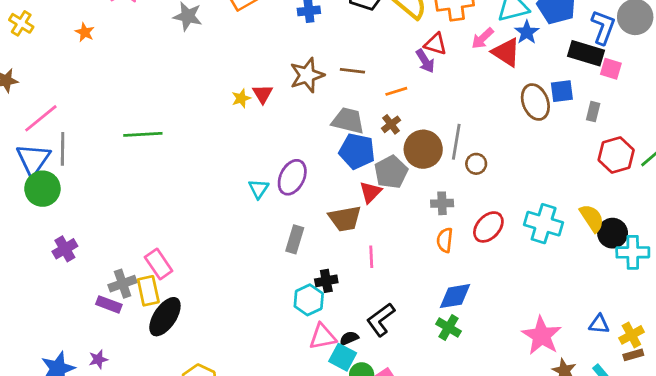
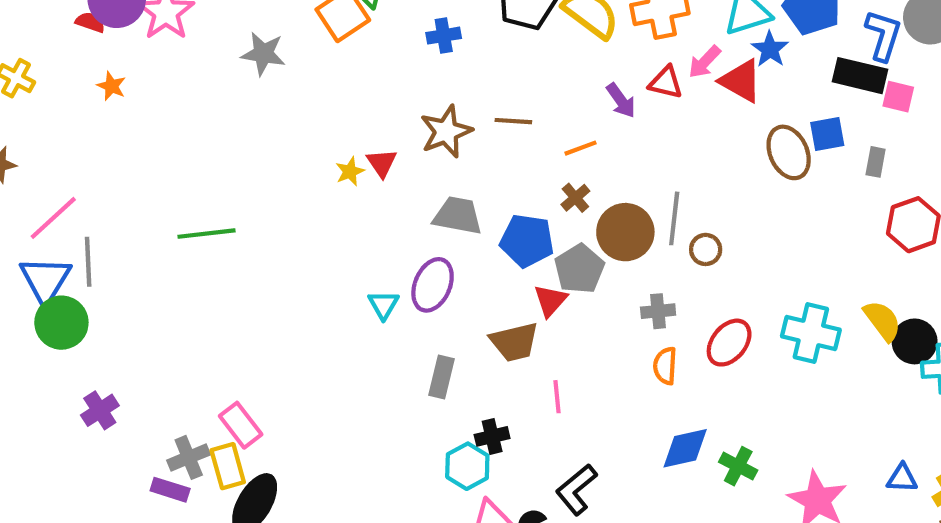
red triangle: (436, 44) -> (666, 82), moved
gray trapezoid: (348, 121) -> (458, 216), moved
green cross: (449, 328) -> (738, 466), moved

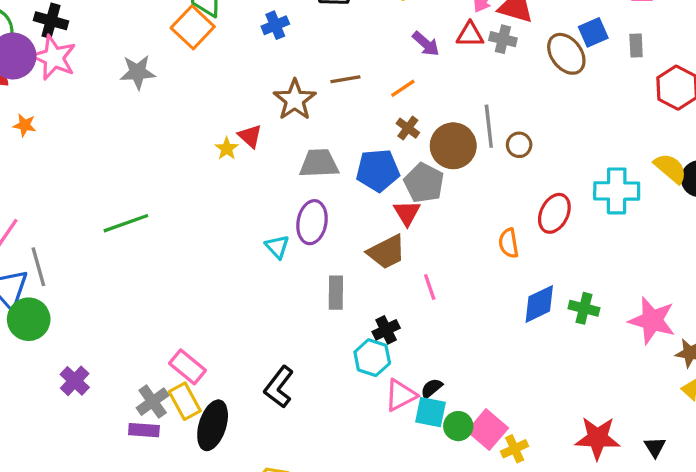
red triangle: (666, 82) -> (470, 35), moved
gray cross: (658, 311) -> (503, 39), moved, turned 32
black L-shape: (576, 490) -> (279, 387), moved

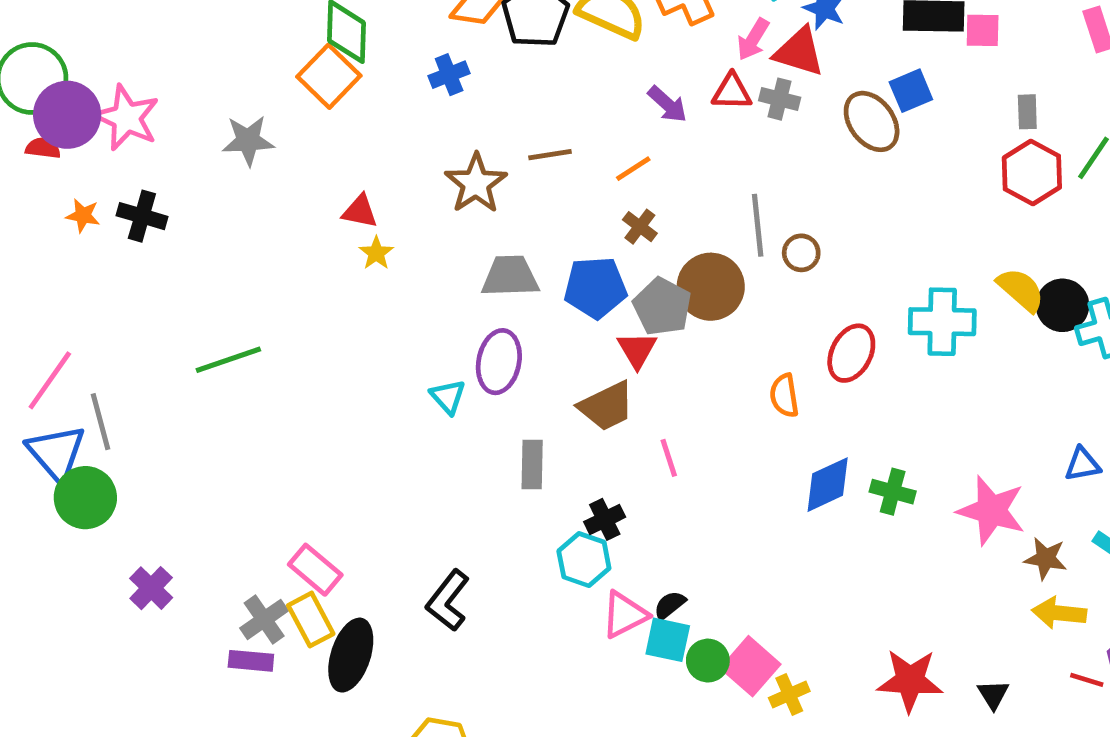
black cross: (51, 21) -> (142, 216), moved
gray rectangle: (636, 45) -> (1027, 112), moved
red triangle: (250, 136) -> (360, 211), moved, turned -32
brown circle: (453, 146) -> (711, 287), moved

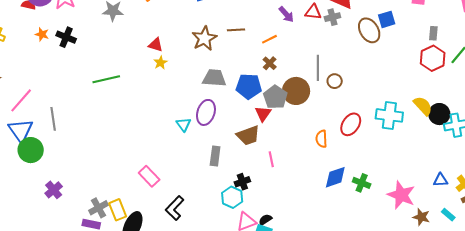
gray cross: (780, 99) -> (332, 17), turned -35
green line: (228, 360) -> (106, 79), moved
gray line: (100, 422) -> (53, 119), moved
pink rectangle: (315, 570) -> (149, 176), moved

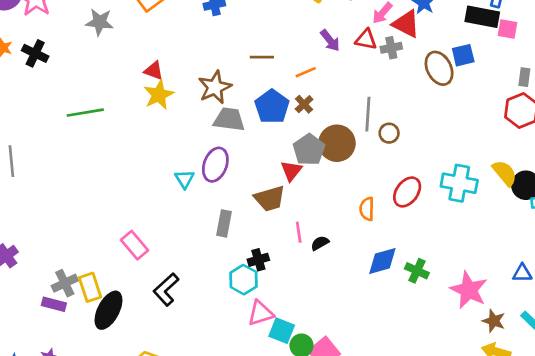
brown star: (204, 38) -> (215, 87), moved
yellow star: (160, 63) -> (159, 95), size x1.6
blue pentagon: (249, 86) -> (272, 107), moved, turned 30
black semicircle: (265, 220) -> (320, 243), moved

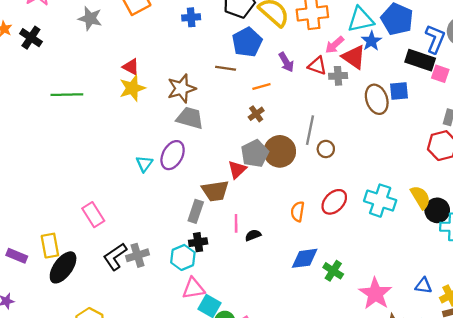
blue pentagon: (272, 107) -> (247, 42), moved
gray rectangle: (224, 223) -> (196, 211), moved
gray cross: (65, 283) -> (137, 255), moved

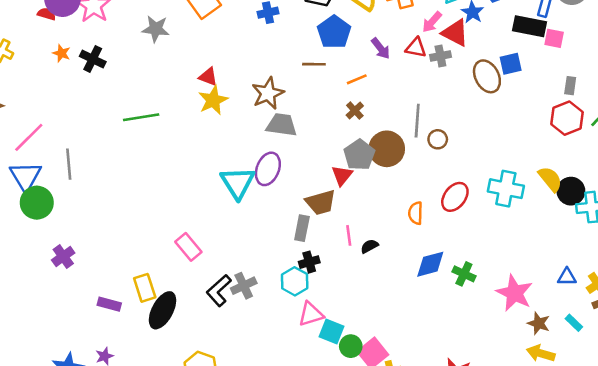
cyan triangle: (144, 164) -> (238, 183), size x1.8

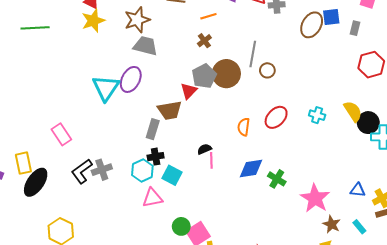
brown ellipse: (487, 76) -> (312, 25), turned 50
gray rectangle: (570, 86) -> (355, 28), moved
cyan cross: (506, 189) -> (317, 115), size x0.6
pink line: (349, 235) -> (211, 160), moved
cyan square: (331, 331) -> (172, 175), moved

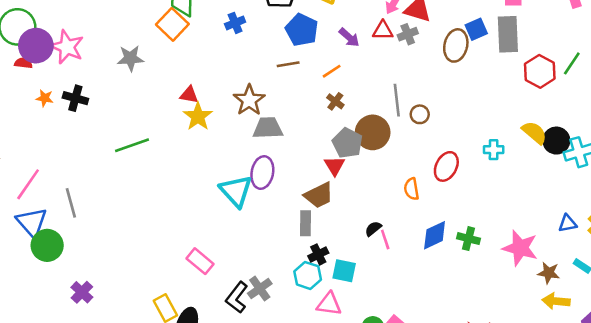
gray rectangle: (355, 28) -> (508, 34), size x2.0
pink triangle: (152, 198) -> (329, 304), turned 35

